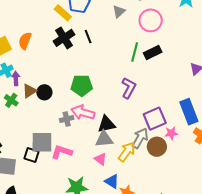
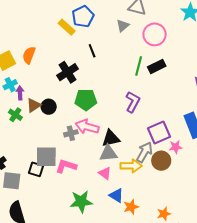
black cross: (64, 38) -> (68, 72), moved
yellow arrow: (127, 152) -> (131, 166), turned 55

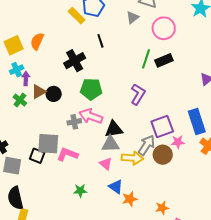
green star: (81, 202) -> (80, 191), size x0.6

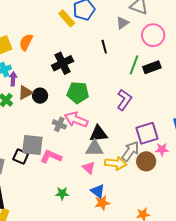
black line: (100, 41) -> (104, 47), moved
gray cross: (74, 122) -> (59, 124), turned 32
orange star: (130, 199) -> (102, 203), moved

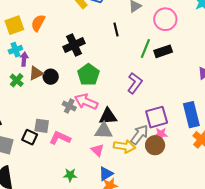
green pentagon: (78, 93) -> (88, 75), turned 30
gray square: (32, 145) -> (42, 126), size x0.7
pink star: (162, 149) -> (161, 134), moved
blue triangle: (98, 191) -> (106, 174), turned 49

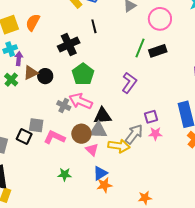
black line: (116, 29) -> (94, 26), moved
purple square: (157, 117) -> (151, 117), size x0.6
brown circle: (155, 145) -> (81, 134), moved

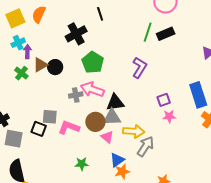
gray cross: (64, 105) -> (76, 95), turned -32
gray arrow: (134, 134) -> (145, 146), moved

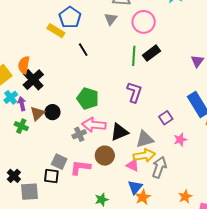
black cross: (76, 34) -> (33, 80), moved
pink star: (169, 116) -> (180, 140), moved
gray square: (50, 117) -> (59, 162), turned 35
gray triangle: (112, 117) -> (145, 139), moved
pink triangle: (107, 137) -> (133, 165), moved

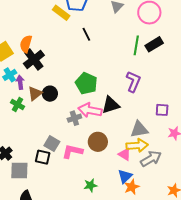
purple square: (166, 118) -> (162, 110), turned 32
black triangle: (119, 132) -> (111, 105), moved
gray arrow: (159, 167) -> (151, 159), turned 35

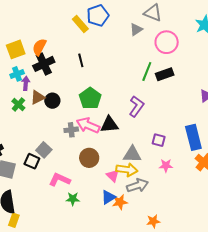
black line: (86, 34) -> (81, 60), moved
pink L-shape: (72, 151) -> (60, 180), moved
orange star: (132, 187) -> (120, 202), moved

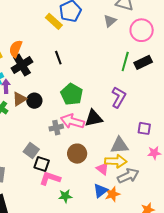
black square: (32, 161) -> (42, 164), moved

